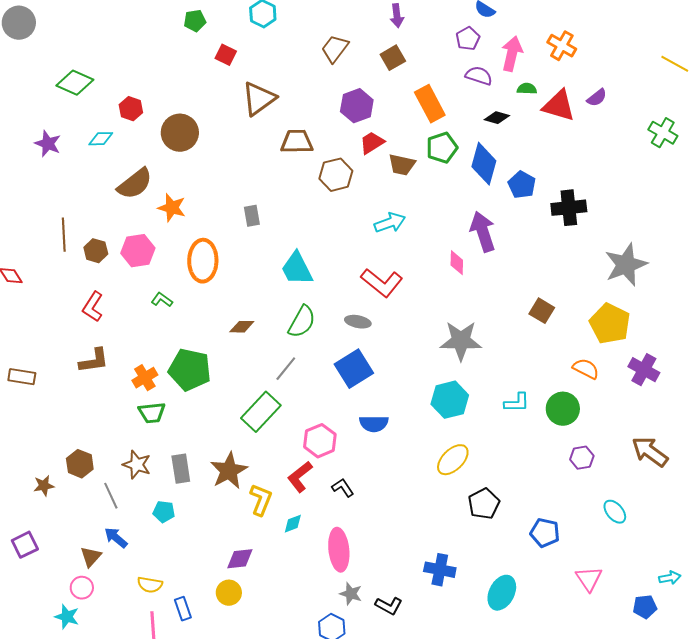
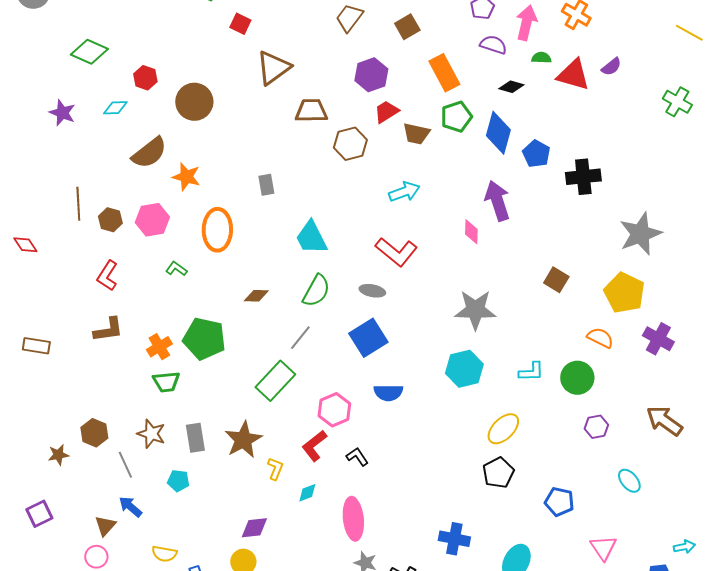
yellow ellipse: (453, 460) -> (503, 429), moved
yellow L-shape: (261, 500) -> (275, 469), size x0.7

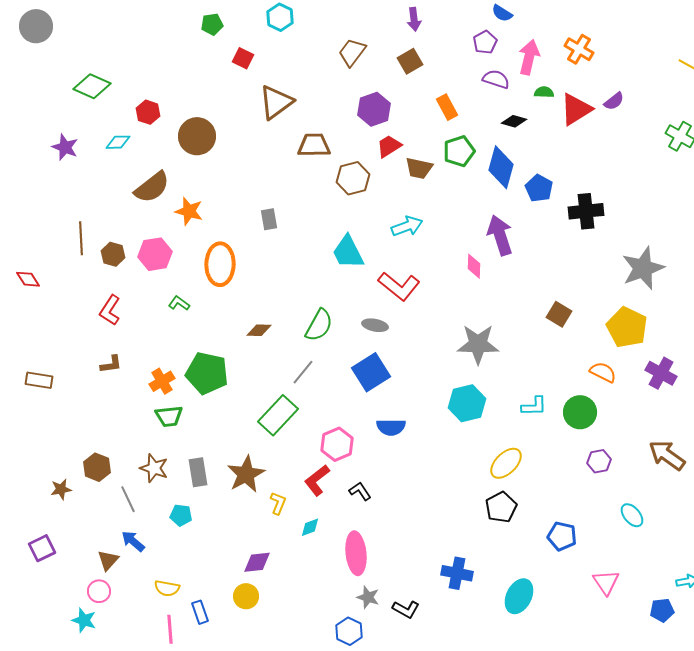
orange rectangle: (444, 73) -> (447, 107), size x0.7
red triangle: (573, 75) -> (576, 109), turned -48
cyan trapezoid: (311, 238) -> (348, 252), moved
brown L-shape: (108, 330) -> (111, 364), size x0.7

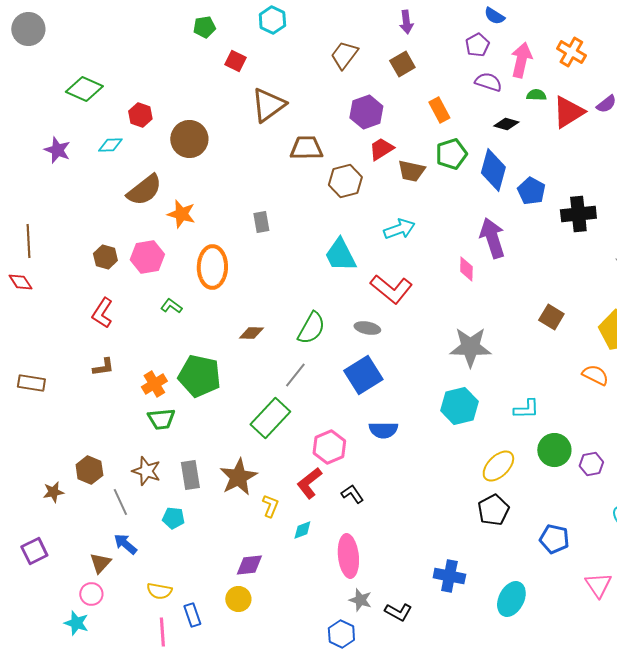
brown line: (81, 238) -> (28, 241), moved
green circle: (580, 412) -> (554, 450), moved

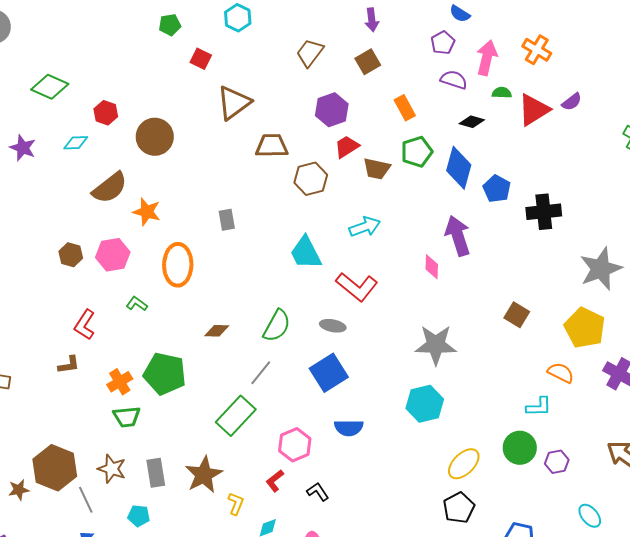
red L-shape: (102, 313) -> (85, 325), moved
cyan L-shape: (526, 409) -> (539, 407), moved
brown hexagon: (89, 470) -> (55, 468), size x1.6
red L-shape: (309, 483) -> (275, 481), size x0.7

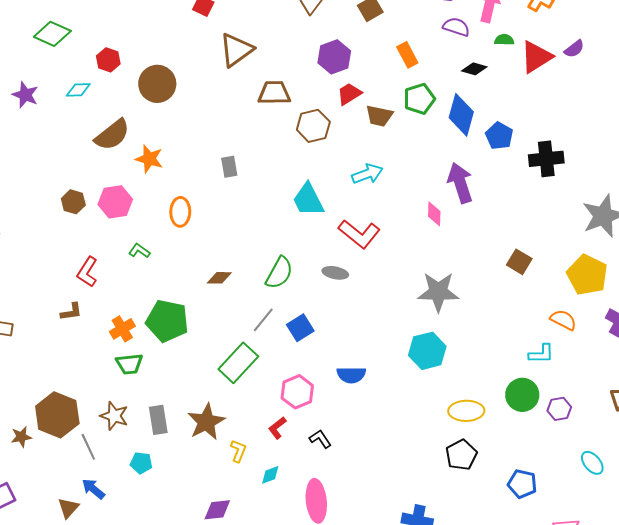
orange ellipse: (178, 265) -> (180, 212), size x0.7
blue square: (329, 373) -> (300, 328), moved, size x0.7
yellow ellipse: (464, 464) -> (466, 411), turned 44

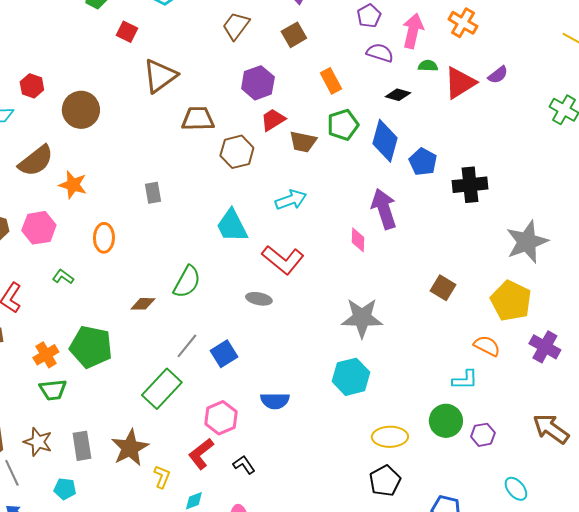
green semicircle: (279, 273) -> (187, 282), moved
red L-shape: (277, 428) -> (201, 454), size x1.4

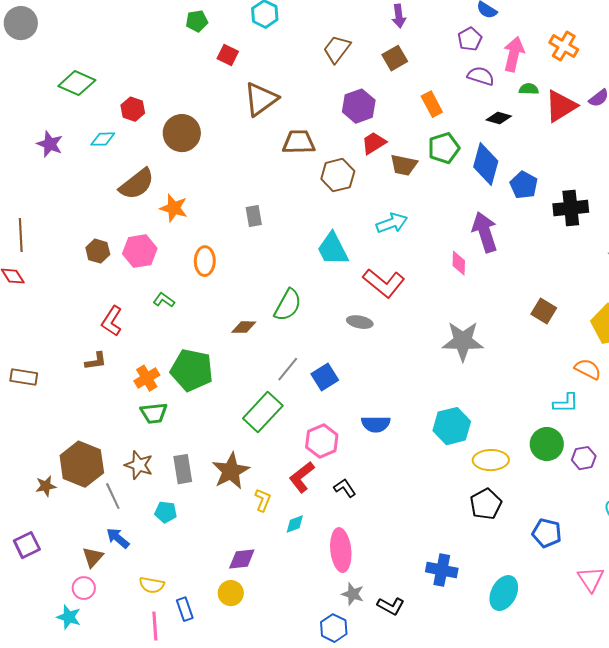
cyan hexagon: (351, 377) -> (452, 426), moved

